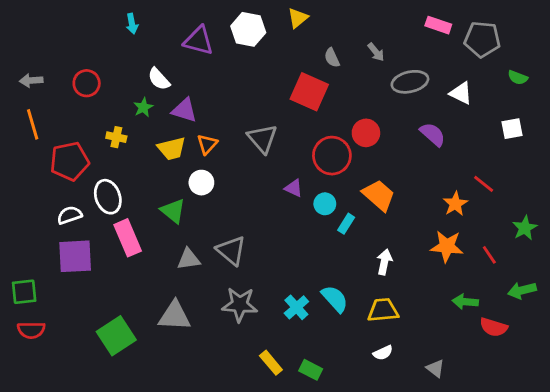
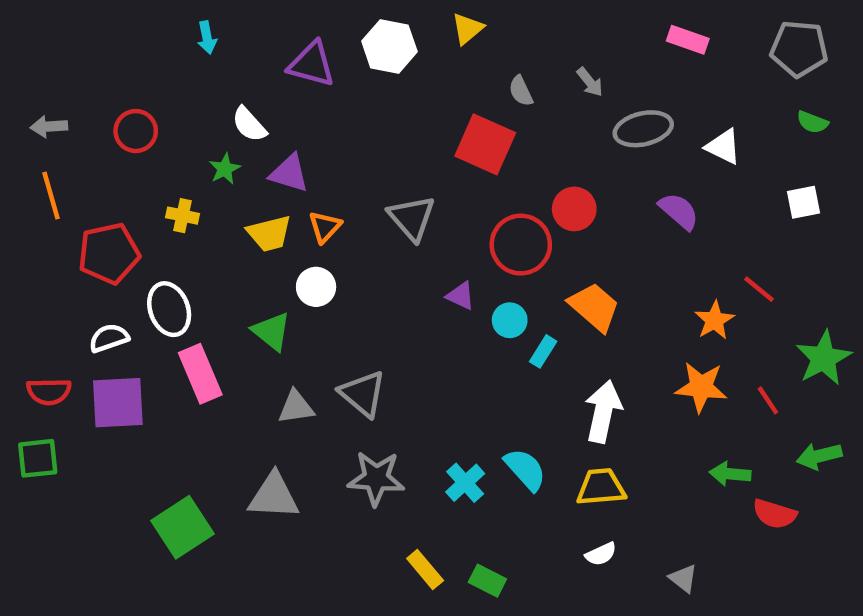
gray pentagon: (482, 39) -> (799, 49), moved
green star: (525, 228) -> (824, 358), size x1.4
white arrow: (384, 262) -> (603, 412), size x1.5
red semicircle: (31, 330) -> (49, 391), moved

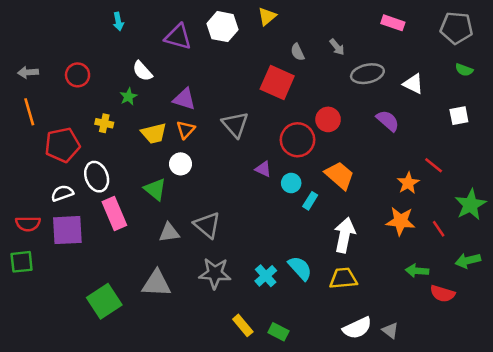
purple triangle: (289, 173) -> (184, 99), moved
white semicircle: (601, 554) -> (357, 328), moved, size x1.6

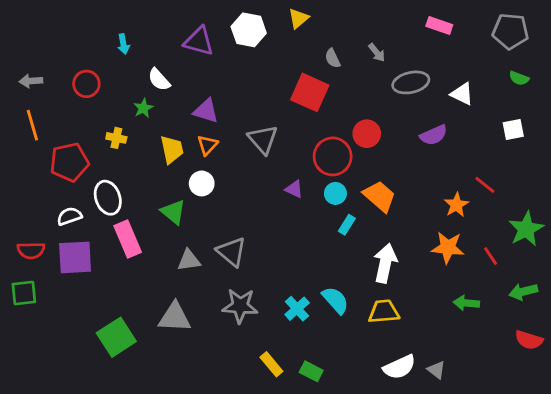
cyan arrow: (118, 22) -> (123, 44), moved
purple semicircle: (388, 121) -> (434, 135), turned 115
yellow trapezoid: (154, 133) -> (172, 149), turned -88
cyan circle: (291, 183) -> (335, 193), moved
red semicircle: (442, 294) -> (529, 340), moved

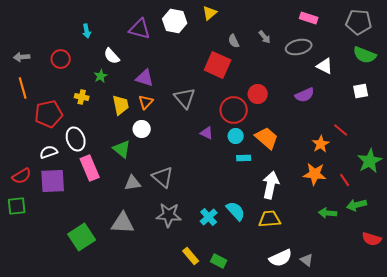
green semicircle: (519, 78) -> (365, 55), size x1.6
gray ellipse: (411, 82) -> (299, 47), moved
cyan rectangle: (347, 225) -> (244, 158), turned 56
red semicircle: (31, 250) -> (22, 176), turned -30
green arrow: (523, 292) -> (357, 205), moved

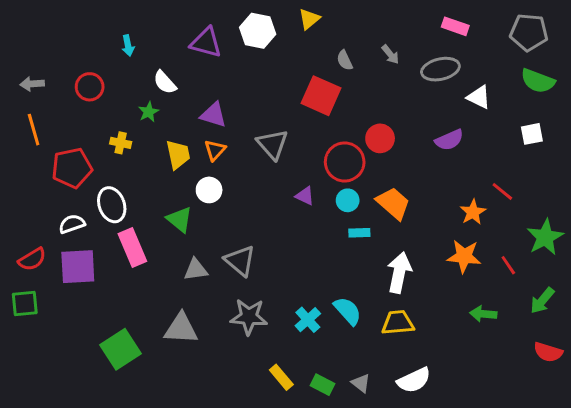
green arrow: (357, 205) -> (542, 301), moved, turned -36
gray triangle: (307, 260) -> (361, 383), moved

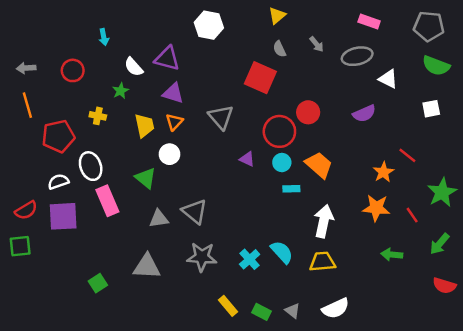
yellow triangle: (309, 19) -> (277, 16), moved
purple triangle: (206, 43) -> (167, 59), moved
green square: (121, 349) -> (98, 283), size x0.6

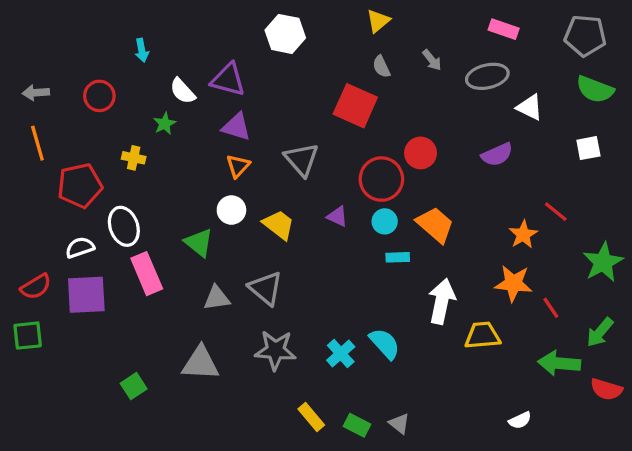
yellow trapezoid: (144, 125) -> (279, 225), moved, turned -40
red line: (412, 215) -> (551, 308), moved
green arrow: (392, 255) -> (559, 363), moved, size x1.4
yellow trapezoid: (322, 262) -> (482, 336), moved
white semicircle: (336, 308) -> (520, 420), moved, size x0.6

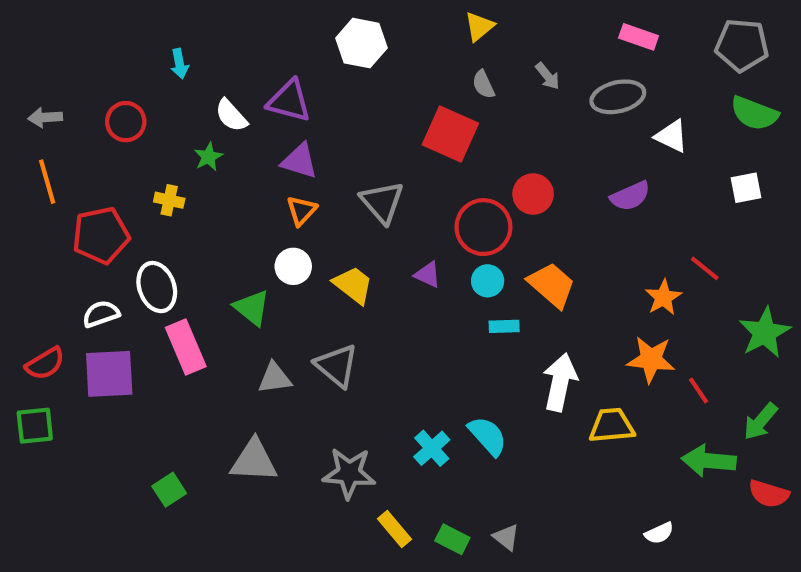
gray star: (275, 350) -> (349, 473), moved

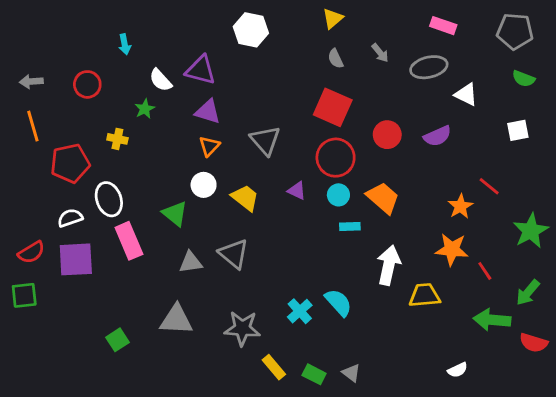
green semicircle: (754, 113) -> (524, 79), size x0.7
red square: (450, 134) -> (333, 107), moved
red circle: (533, 194) -> (387, 135), moved

